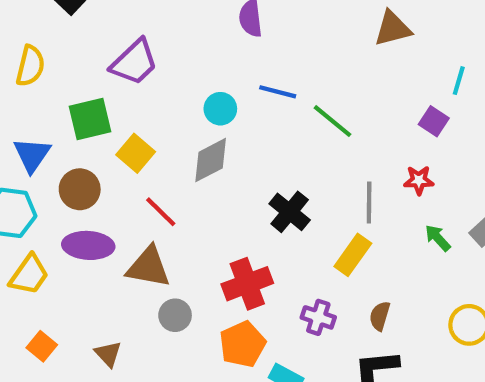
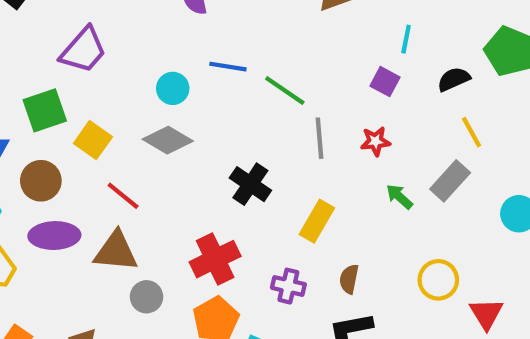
gray diamond: (211, 160) -> (168, 140), turned 63
gray line: (369, 202) -> (320, 138), moved

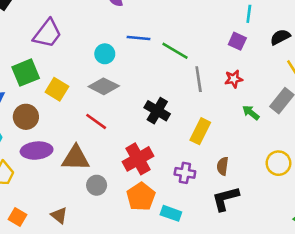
red line: (123, 196) -> (96, 121), moved

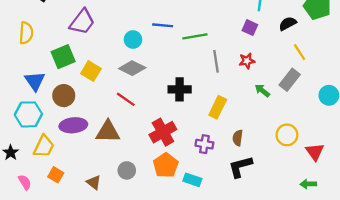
green line: (175, 51) -> (195, 36), turned -40
black cross: (157, 111) -> (180, 89), turned -30
gray circle: (97, 185) -> (127, 170), moved
orange square: (18, 217) -> (56, 175), moved

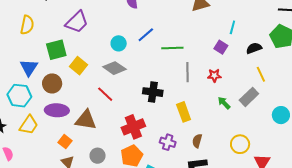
blue line: (163, 25) -> (146, 35), turned -54
yellow rectangle: (218, 107) -> (184, 112), turned -54
orange square: (56, 175) -> (65, 142), moved

